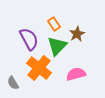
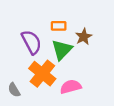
orange rectangle: (54, 24) -> (59, 26), turned -56
pink semicircle: (76, 74) -> (71, 87), moved

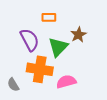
orange rectangle: (59, 26) -> (49, 17), moved
orange cross: (42, 74) -> (40, 69), turned -30

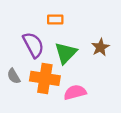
brown star: (78, 35) -> (100, 47), moved
gray semicircle: (13, 85) -> (14, 76), moved

